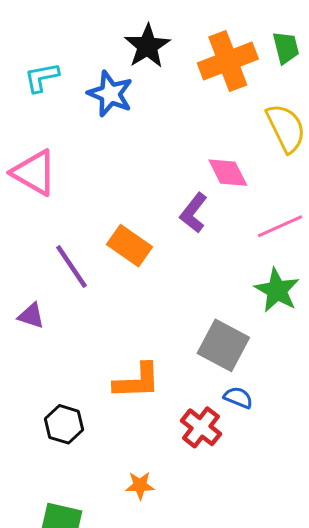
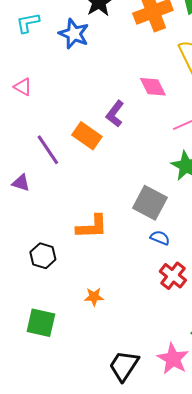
pink triangle: (34, 173) -> (23, 87), size x0.6
purple L-shape: (194, 213) -> (115, 114), moved
red cross: (201, 427) -> (173, 276), moved

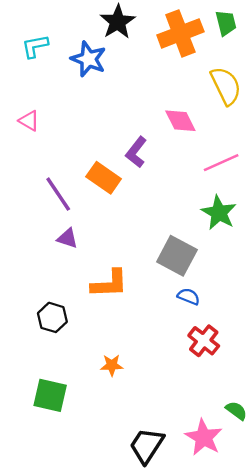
purple triangle: (21, 183) -> (68, 238), moved

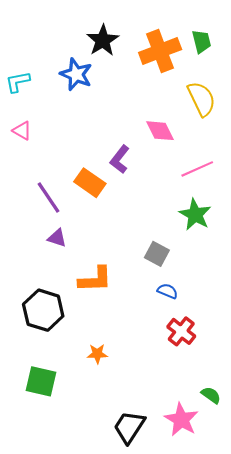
cyan L-shape: (35, 46) -> (18, 82), moved
gray square: (177, 256) -> (157, 254), size x0.7
black hexagon: (52, 317) -> (43, 310), size x1.5

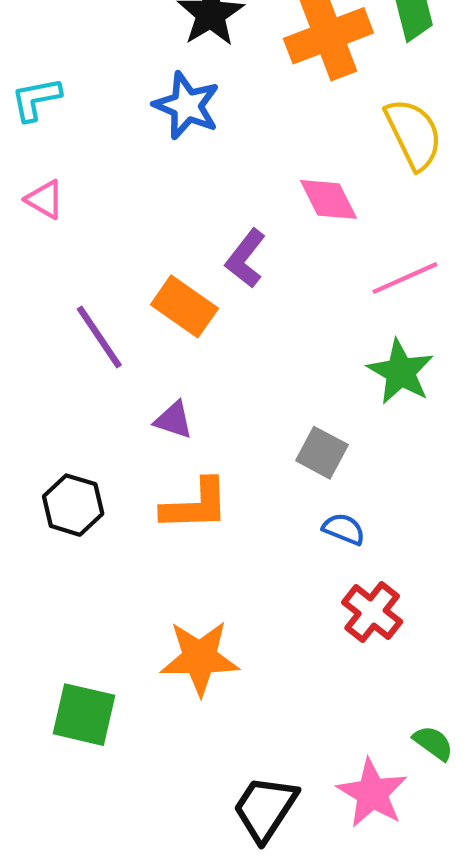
blue star: (76, 74) -> (187, 106), moved
purple triangle: (57, 238) -> (174, 420), moved
black hexagon: (43, 310) -> (73, 505), moved, size x0.7
orange star: (97, 354) -> (200, 658), size x1.8

